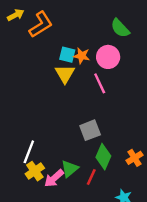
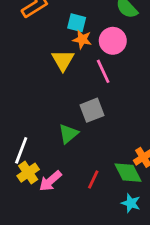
cyan square: (67, 55) -> (77, 23), moved
gray square: (90, 130) -> (92, 110), moved
green diamond: (103, 157) -> (128, 173), moved, turned -50
green triangle: (70, 169) -> (68, 134), moved

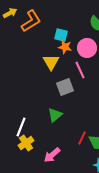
gray square: (92, 110) -> (65, 87), moved
red line: (93, 180) -> (82, 138), moved
pink arrow: (50, 181) -> (52, 155), moved

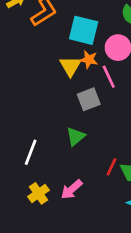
cyan square: (61, 35) -> (84, 30), size x1.6
orange star: (65, 47) -> (89, 60), moved
yellow cross: (26, 143) -> (38, 193), moved

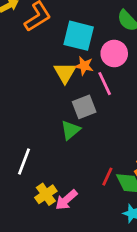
green triangle: (76, 136) -> (70, 130), moved
yellow cross: (38, 193) -> (46, 194), moved

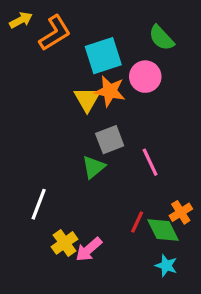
cyan square: (79, 36) -> (103, 56), turned -32
orange star: (84, 66) -> (110, 91), size x1.4
pink line: (105, 84) -> (150, 162), moved

